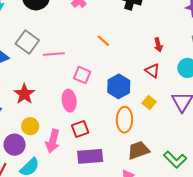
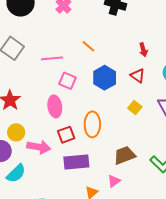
pink line: (54, 54) -> (52, 58), moved
blue hexagon: (119, 86) -> (105, 78), moved
orange ellipse: (125, 120) -> (92, 124), moved
pink arrow: (53, 141) -> (39, 147), turned -95

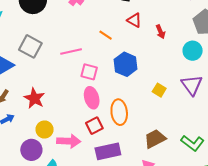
red triangle: (138, 76) -> (134, 20), moved
pink ellipse: (55, 106) -> (92, 98), moved

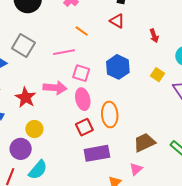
red triangle: (134, 20) -> (117, 21), moved
orange line: (106, 35) -> (82, 31), moved
yellow square: (159, 90) -> (157, 75), moved
pink arrow: (69, 141) -> (55, 88), moved

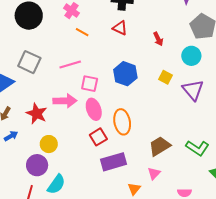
orange line: (82, 31) -> (82, 32), moved

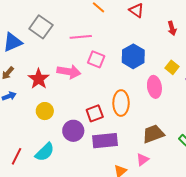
pink ellipse: (94, 109) -> (154, 87), moved
purple circle: (37, 165) -> (73, 131), moved

